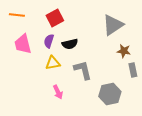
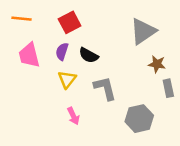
black semicircle: (70, 44) -> (89, 55), turned 42
yellow triangle: (53, 63) -> (67, 79), turned -42

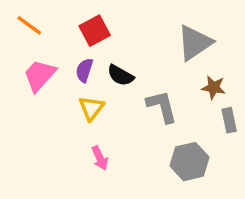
orange line: (21, 19) -> (29, 25), turned 30
pink trapezoid: (29, 55) -> (40, 75), turned 56
gray L-shape: (105, 88) -> (162, 106), moved

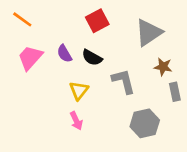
red square: (95, 31) -> (97, 21), moved
purple semicircle: (84, 70) -> (64, 54), turned -48
yellow triangle: (91, 108) -> (79, 90), moved

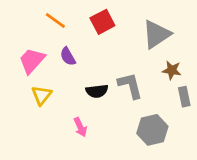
orange line: (22, 19) -> (55, 20), moved
black semicircle: (92, 58) -> (97, 91), moved, turned -36
yellow triangle: (79, 90) -> (42, 95), moved

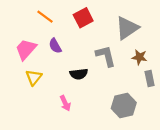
gray L-shape: (130, 86) -> (106, 56), moved

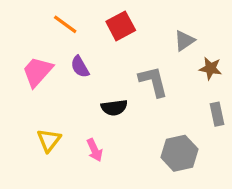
gray triangle: (127, 28) -> (184, 41), size x0.6
brown star: (139, 57) -> (210, 68), moved
yellow triangle: (34, 77) -> (49, 140), moved

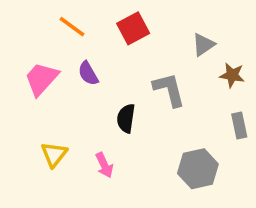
black semicircle: (114, 108) -> (126, 118), turned 105

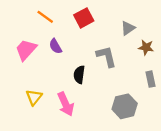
pink arrow: (104, 165) -> (66, 104), size x1.5

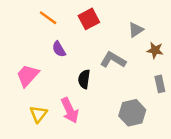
pink trapezoid: (26, 50) -> (28, 76), moved
gray L-shape: (106, 56) -> (113, 60), turned -45
yellow triangle: (34, 97) -> (38, 114), moved

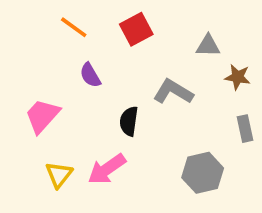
gray triangle: (136, 30) -> (208, 46), turned 35
pink arrow: (70, 110) -> (107, 169), turned 80

